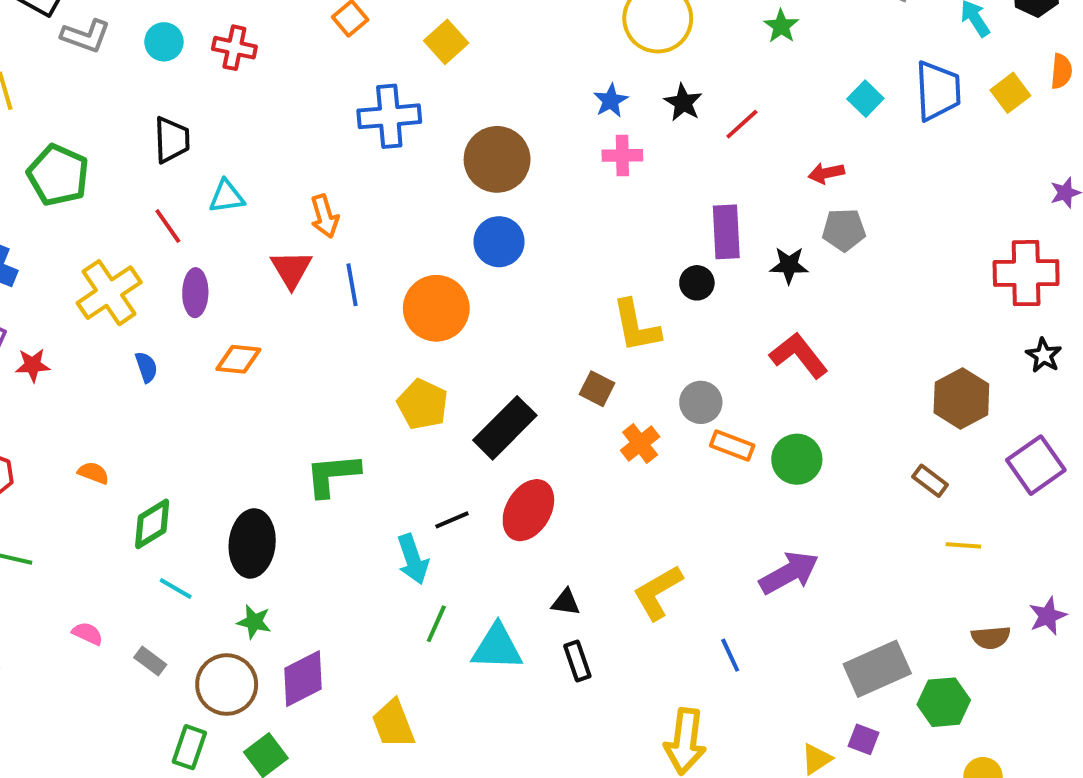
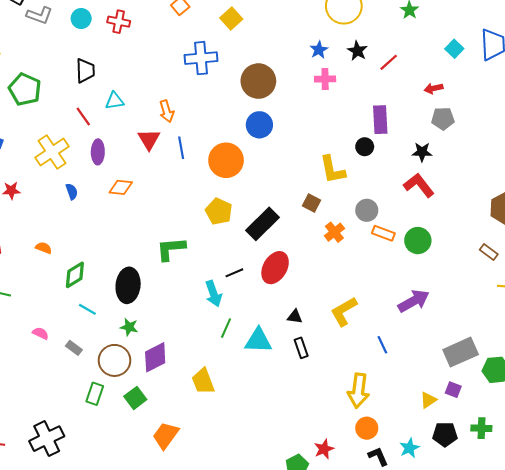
black star: (789, 265) -> (422, 152), moved

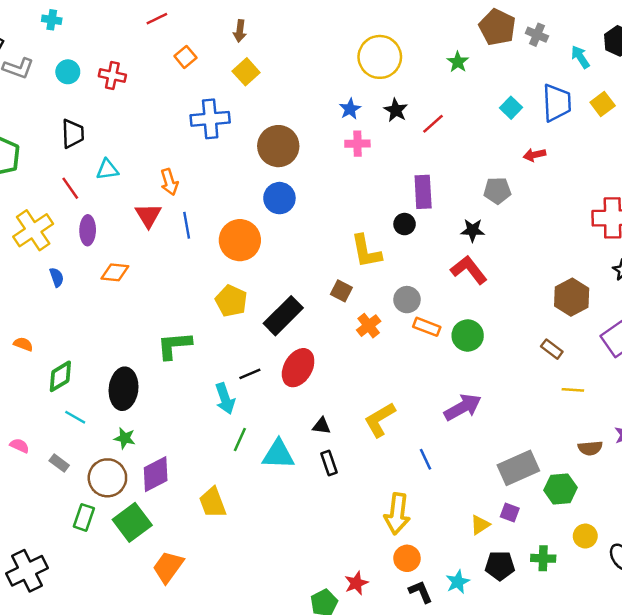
red arrow: (433, 88) -> (534, 155), moved
green square: (135, 398) -> (132, 522), size x1.4

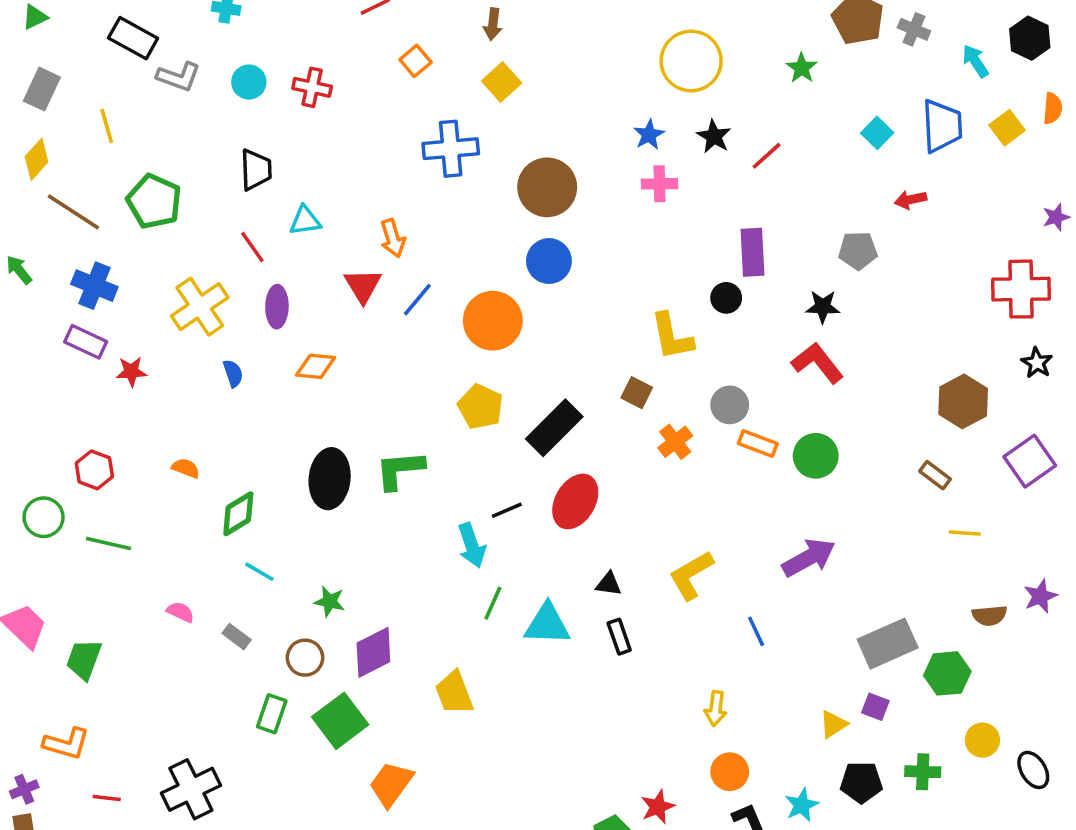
blue line: (187, 225) -> (417, 300), turned 50
black ellipse: (124, 389) -> (330, 479), moved
brown circle: (107, 478) -> (305, 658), size x0.7
yellow arrow: (397, 514) -> (716, 709), size x0.6

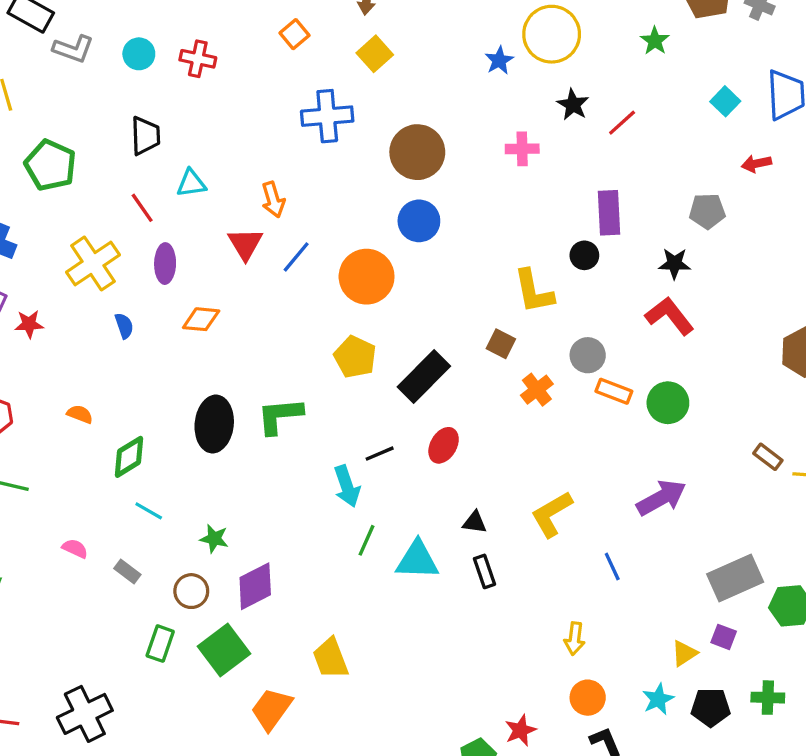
blue star: (649, 135) -> (499, 60), moved
brown rectangle: (935, 475) -> (768, 457), moved
red ellipse: (575, 501) -> (444, 445), size x0.7
yellow trapezoid: (454, 693) -> (331, 658), moved
cyan star: (802, 805) -> (658, 699), moved

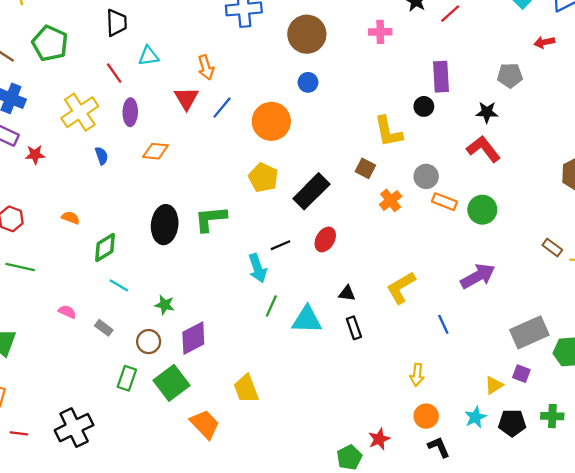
blue circle: (419, 221) -> (308, 82), size x0.7
orange trapezoid: (272, 709) -> (205, 424), turned 100

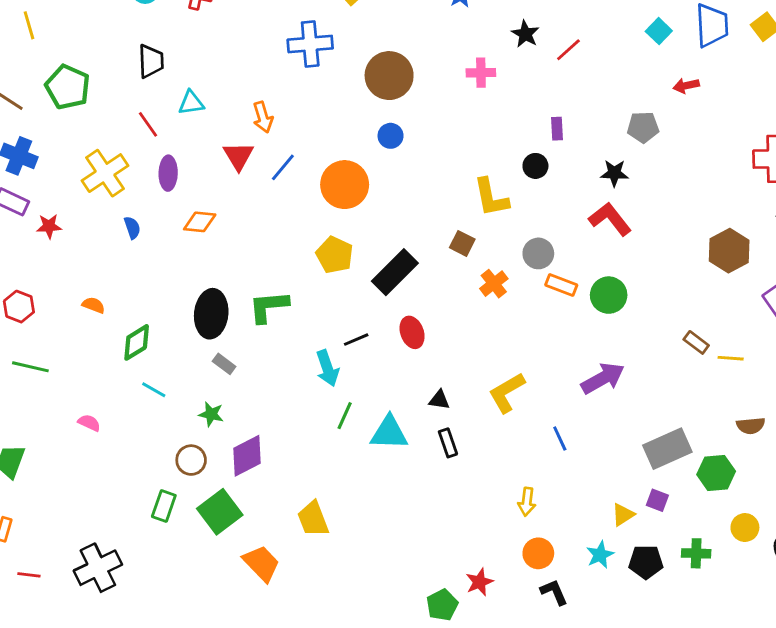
purple rectangle: (441, 77) -> (557, 129), size x0.6
red ellipse: (325, 239) -> (412, 332), turned -50
gray rectangle: (104, 328) -> (224, 364), moved

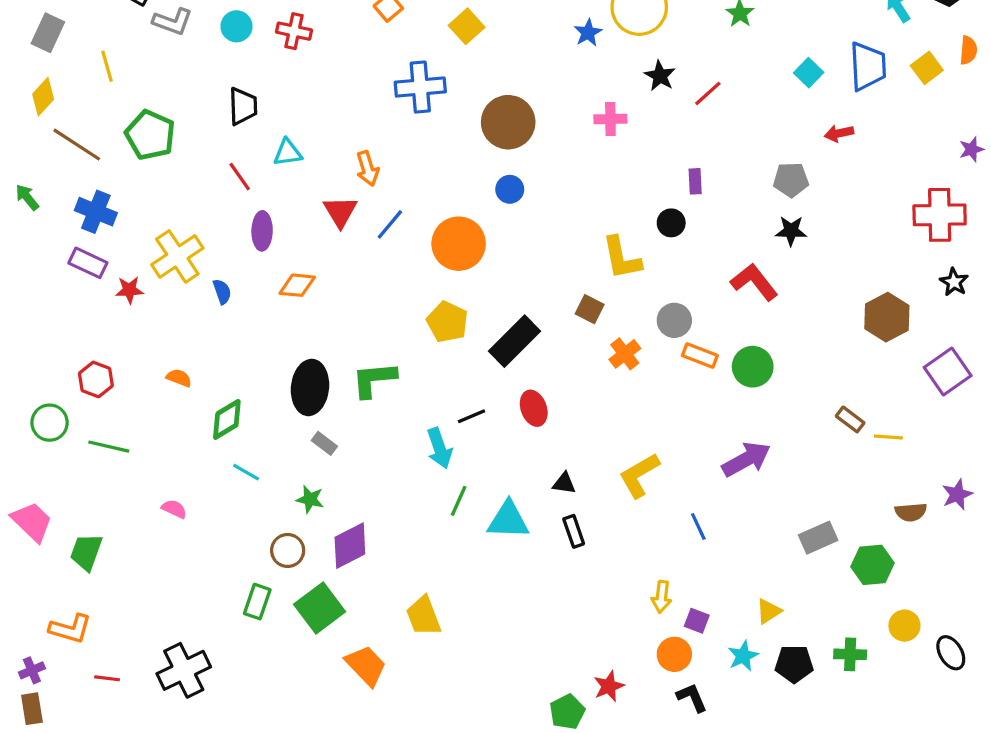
yellow cross: (105, 173) -> (177, 256), moved
black star: (614, 173) -> (791, 231), moved
gray rectangle: (667, 449) -> (818, 538), size x0.7
purple square: (657, 500) -> (697, 621), moved

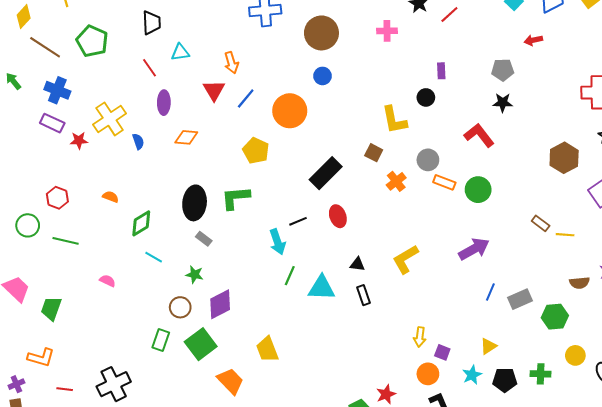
yellow pentagon: (447, 322) -> (256, 151), moved
blue line: (698, 526) -> (490, 292), moved, turned 48

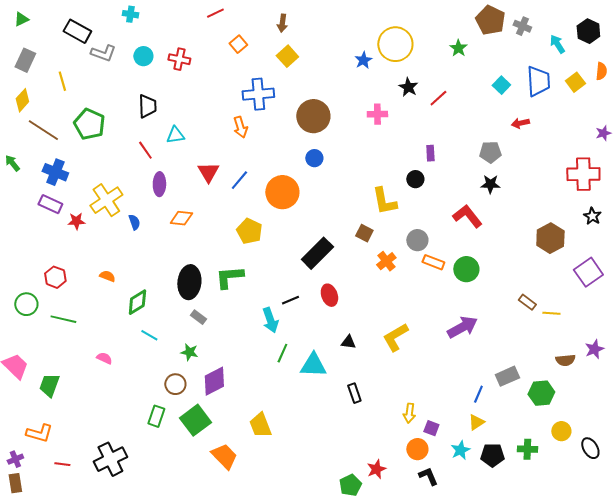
orange arrow: (231, 63) -> (240, 127), moved
blue line: (490, 292) -> (478, 394), moved
black rectangle: (363, 295) -> (354, 393), moved

